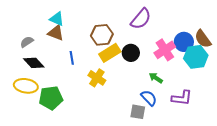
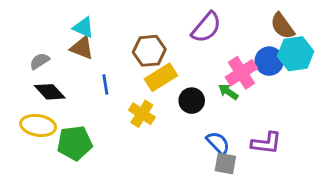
brown semicircle: (203, 39) -> (282, 26), moved
black circle: (131, 53) -> (192, 101), moved
cyan hexagon: (196, 57) -> (296, 54), moved
green arrow: (156, 78) -> (228, 92), moved
gray square: (138, 112) -> (225, 163), moved

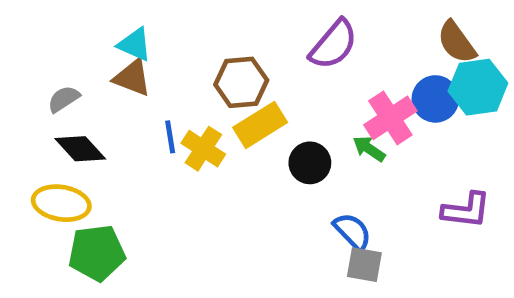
yellow cross: (142, 114) -> (203, 149), moved
green pentagon: (75, 143) -> (97, 253), moved
purple L-shape: (266, 143) -> (466, 210), moved

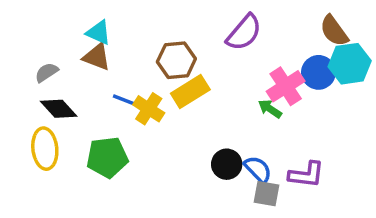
blue line: (170, 137) -> (124, 100), turned -60
black circle: (310, 163) -> (227, 164), moved
yellow ellipse: (61, 203) -> (45, 149), turned 75
purple L-shape: (466, 210) -> (306, 175), moved
green pentagon: (97, 253) -> (107, 157), moved

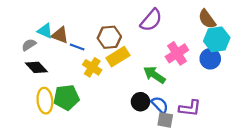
cyan triangle: (99, 33) -> (45, 31), moved
blue circle: (318, 72) -> (210, 59), moved
blue line: (124, 100) -> (77, 47), moved
green arrow: (270, 109) -> (154, 75), moved, size x1.5
yellow ellipse: (45, 149) -> (45, 101), moved

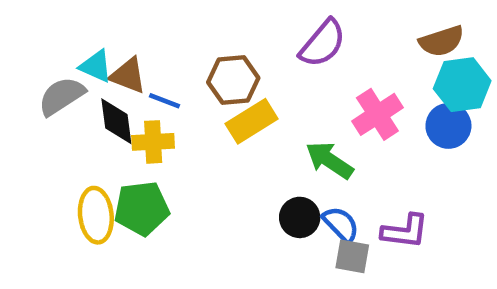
brown semicircle: (207, 19) -> (442, 41), turned -72
gray semicircle: (29, 45) -> (61, 96), size x1.5
black diamond: (36, 67) -> (116, 121), moved, turned 35
yellow cross: (92, 67) -> (153, 142), moved, turned -36

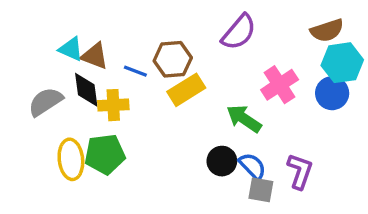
gray semicircle: (61, 96) -> (45, 102), moved
blue line: (165, 101) -> (135, 71), moved
purple L-shape: (405, 231) -> (300, 171), turned -78

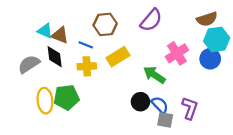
brown hexagon: (173, 59) -> (105, 24), moved
yellow cross: (113, 105) -> (87, 66), moved

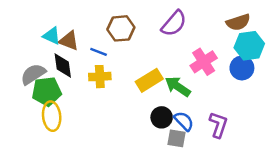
yellow rectangle: (118, 57) -> (149, 80), moved
green pentagon: (66, 97) -> (47, 91), moved
gray square: (165, 120) -> (176, 138), moved

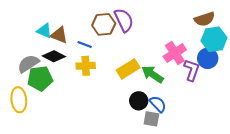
purple semicircle: (174, 23) -> (124, 20), moved, turned -65
black diamond: (63, 65) -> (54, 56), turned -55
yellow ellipse: (52, 116) -> (19, 100), moved
purple L-shape: (218, 125) -> (192, 70), moved

